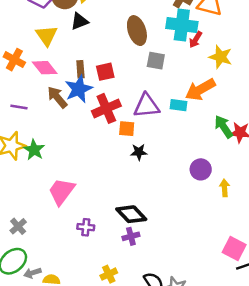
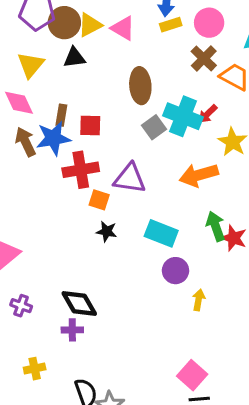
cyan cross: (182, 25) -> (183, 116), moved
gray square: (156, 61) -> (154, 127), turned 30
cyan rectangle: (179, 105) -> (161, 233), moved, size x1.5

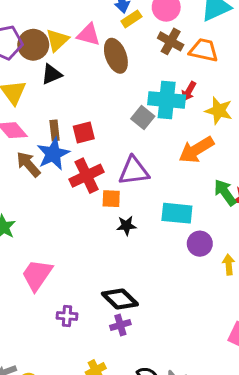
brown ellipse: (140, 86) -> (116, 56), moved

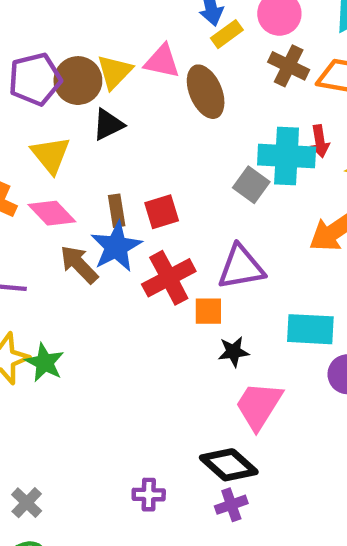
red arrow: (189, 91) -> (320, 141), turned -36
pink trapezoid: (37, 275) -> (259, 406), moved

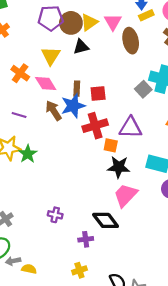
pink triangle: (162, 61) -> (113, 22), turned 36
black star: (233, 352) -> (119, 167), size x1.5
purple cross: (149, 495) -> (55, 215), moved
purple cross: (231, 505) -> (86, 239), moved

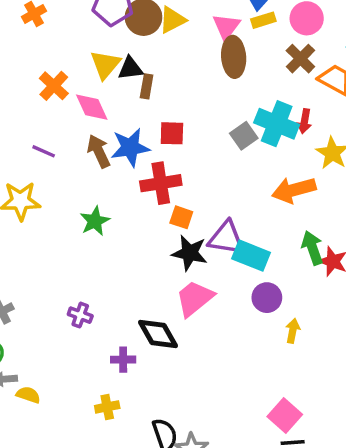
pink triangle: (113, 22) -> (226, 27), moved
black triangle: (81, 47) -> (130, 68), moved
brown rectangle: (77, 89) -> (147, 86), moved
purple triangle: (130, 128) -> (226, 238), moved
green star: (28, 154) -> (95, 221), moved

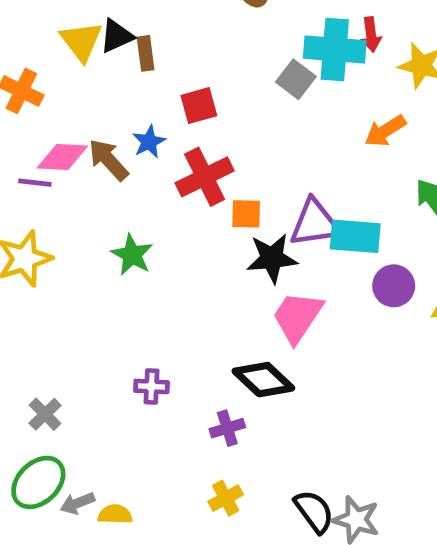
pink diamond: (92, 107) -> (62, 157), moved, turned -45
blue star: (130, 147) -> (149, 142), size x0.6
orange arrow: (294, 190) -> (385, 131), size x0.7

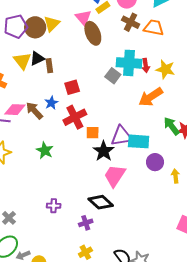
red arrow: (371, 35) -> (146, 65), moved
orange arrow: (385, 131) -> (151, 97), size x1.4
black star: (272, 258) -> (104, 151), turned -30

